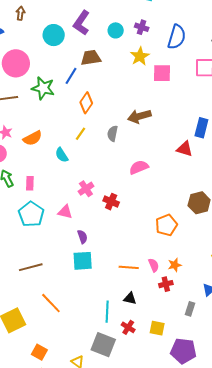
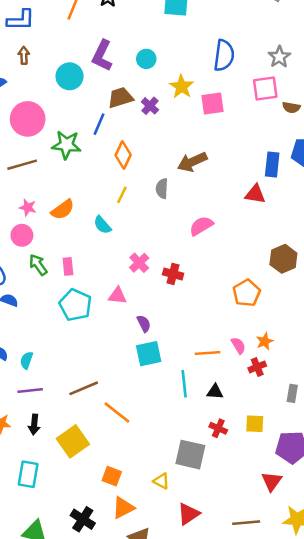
purple cross: (142, 27) -> (150, 106), moved, turned 32
brown line: (31, 267) -> (84, 388), moved
cyan line: (107, 312) -> (184, 384), moved

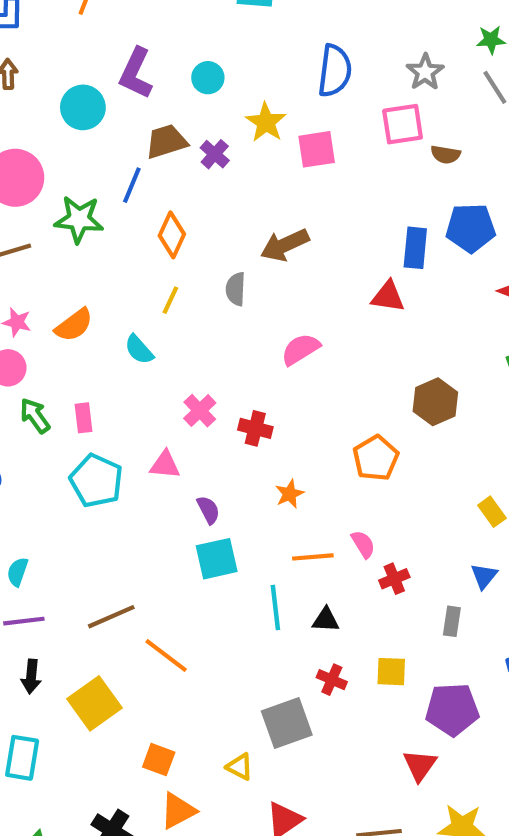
orange star: (265, 341) -> (290, 494), moved
gray square: (190, 455) -> (287, 723), turned -32

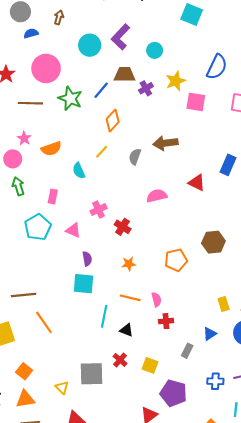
red triangle: (388, 297) -> (197, 183), moved
pink rectangle: (84, 418) -> (53, 197), moved

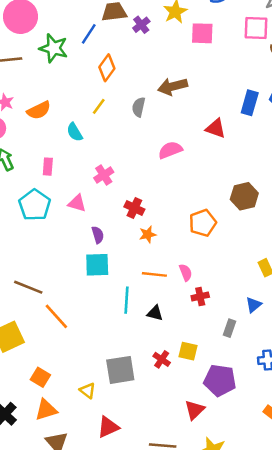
red cross: (123, 227) -> (134, 208), moved
brown line: (24, 295) -> (28, 287), turned 35
red cross: (120, 360) -> (162, 359), moved

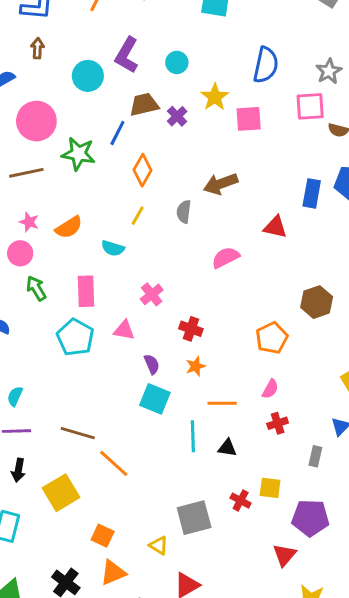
cyan semicircle: (75, 132) -> (113, 248), turned -36
pink rectangle: (48, 167) -> (86, 291), size x1.5
orange star: (148, 234) -> (196, 366), moved
cyan square: (97, 265) -> (155, 399), turned 30
pink semicircle: (186, 272) -> (270, 389), moved, turned 56

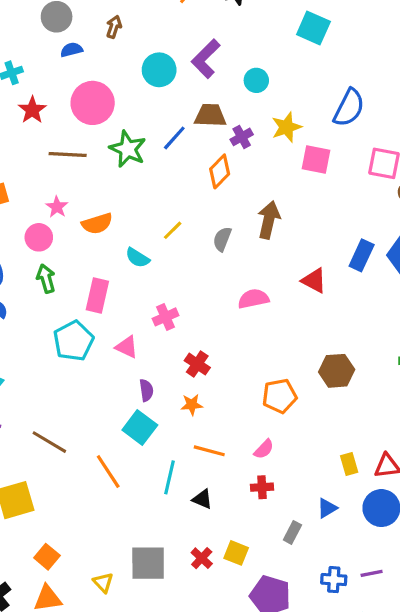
orange diamond: (142, 170) -> (220, 171), moved
brown arrow: (221, 184) -> (269, 220), turned 108
orange line: (114, 463) -> (108, 472), moved

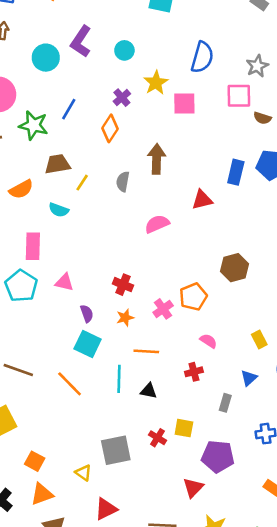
brown trapezoid: (210, 115) -> (57, 164), moved
red triangle: (314, 281) -> (202, 200), turned -30
pink cross: (165, 317) -> (163, 309), moved
pink semicircle: (264, 449) -> (208, 341), moved, turned -90

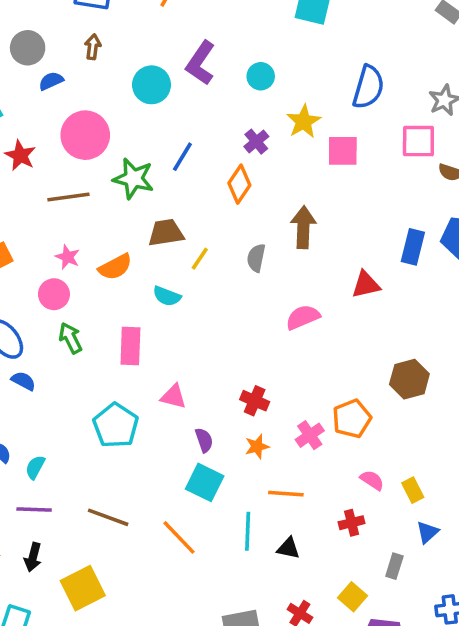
cyan pentagon: (21, 286) -> (116, 426), moved
yellow rectangle: (259, 340) -> (413, 490), moved
yellow square: (184, 428) -> (353, 597), moved, turned 30

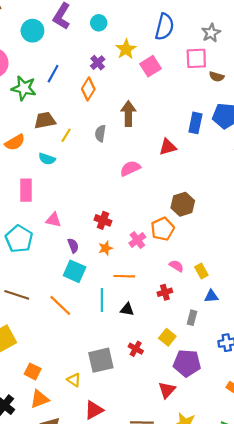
pink square: (343, 151) -> (150, 66), turned -30
brown hexagon: (409, 379) -> (183, 204), moved
blue triangle: (427, 532) -> (211, 296), turned 40

